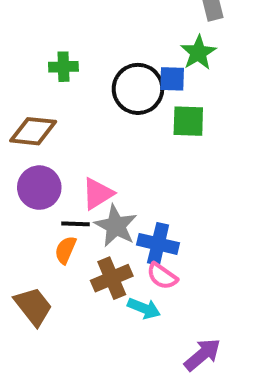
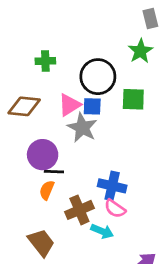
blue square: (172, 79) -> (92, 106), moved
purple circle: (39, 188) -> (43, 155), moved
pink triangle: (98, 194) -> (70, 105), moved
gray star: (116, 226) -> (82, 128), moved
brown trapezoid: (33, 306) -> (41, 243), moved

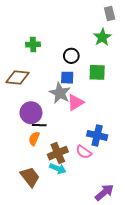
black circle: (98, 77) -> (71, 56), size x0.6
pink triangle: (70, 105) -> (75, 102), moved
blue cross: (112, 186) -> (97, 135), moved
cyan arrow: (102, 231) -> (58, 169), moved

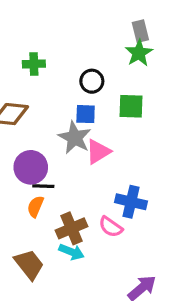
gray rectangle: (110, 13) -> (140, 31), moved

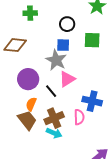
pink triangle: (98, 152) -> (67, 79), moved
black line: (43, 186) -> (51, 91), moved, turned 48
pink semicircle: (111, 227) -> (79, 117), turned -126
brown trapezoid: (29, 264) -> (27, 120), moved

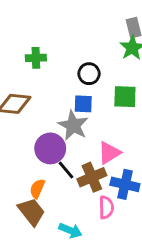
purple circle: (28, 79) -> (50, 148), moved
pink triangle: (67, 79) -> (109, 153), moved
brown cross: (54, 118) -> (92, 177), moved

